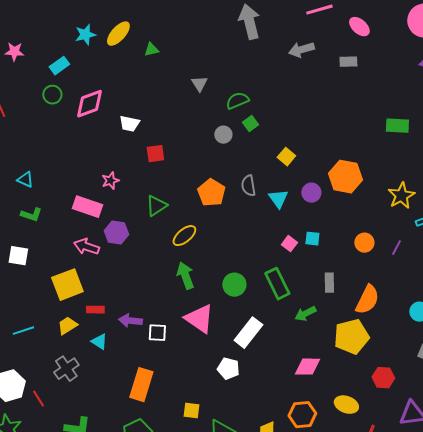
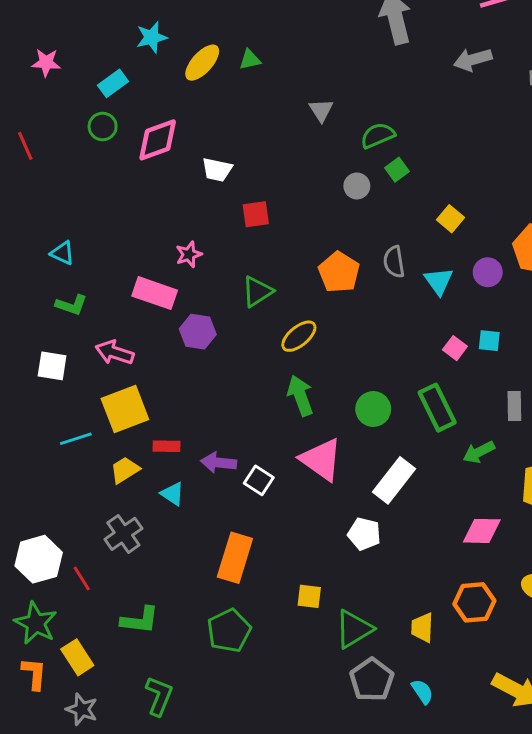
yellow ellipse: (118, 34) -> (202, 63), moved
pink arrow: (86, 247) -> (114, 353), moved
cyan line: (23, 331) -> (76, 439), moved
white square: (157, 333) -> (259, 480), turned 30

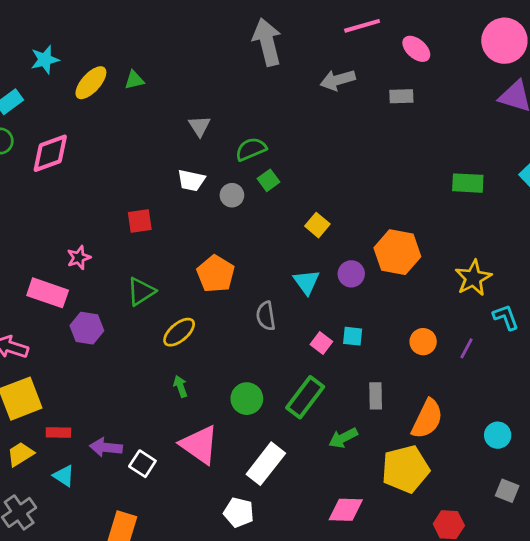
white trapezoid: (217, 170) -> (191, 180), moved
gray semicircle: (394, 262) -> (266, 316), moved
green arrow: (300, 396) -> (180, 386), size x0.6
green rectangle: (437, 408) -> (305, 397), turned 63

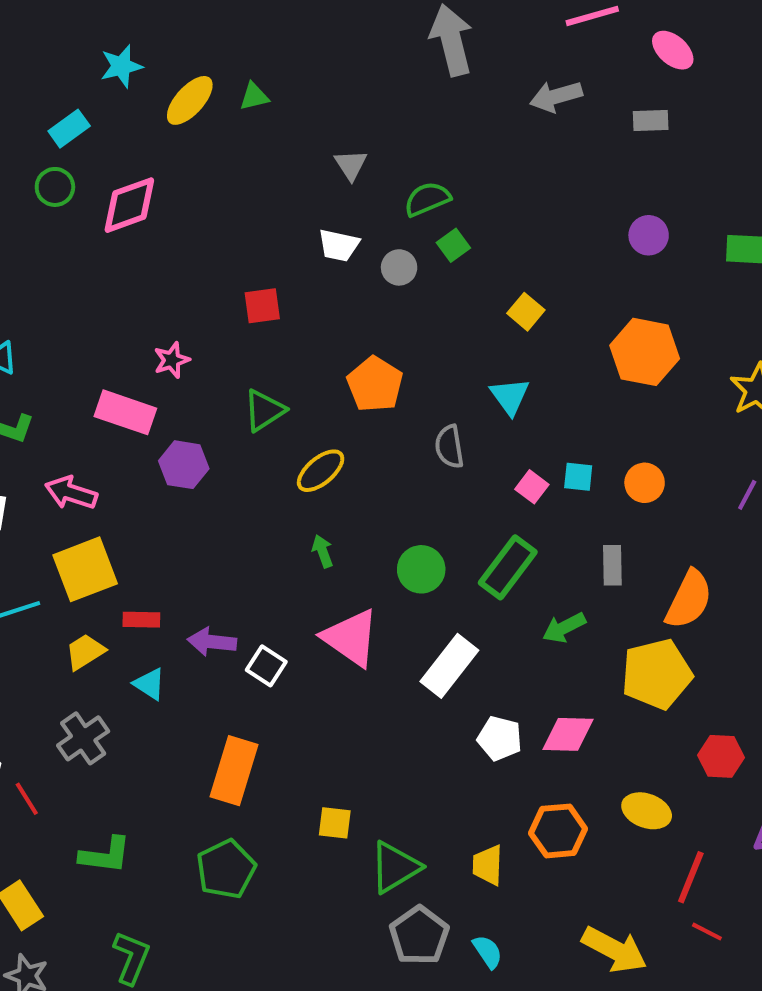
purple circle: (351, 274) -> (649, 235), moved
orange circle: (423, 342) -> (645, 483), moved
white pentagon: (239, 512) -> (500, 738), moved

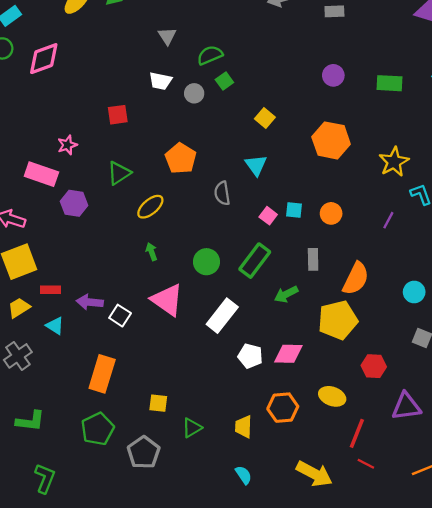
green triangle: (395, 867) -> (192, 428), size x0.7
gray pentagon: (419, 936) -> (144, 452), moved

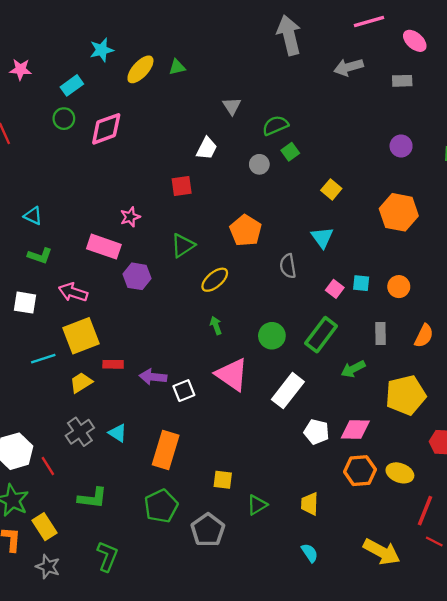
white trapezoid: (160, 81) -> (207, 148), moved, turned -75
orange semicircle: (356, 279) -> (424, 336), moved, size x0.7
white square: (120, 316) -> (184, 391), turned 35
cyan triangle: (55, 326) -> (118, 433), moved
orange hexagon: (283, 408) -> (360, 471), moved

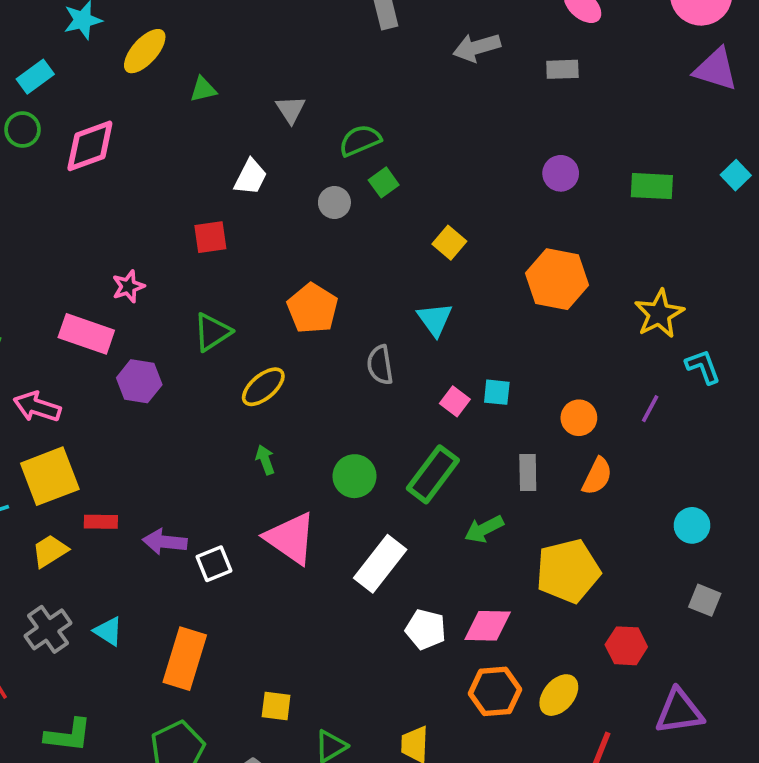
green triangle: (177, 67) -> (203, 89), moved
orange circle: (399, 287) -> (579, 418), moved
yellow ellipse: (400, 473) -> (559, 695), turned -70

